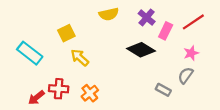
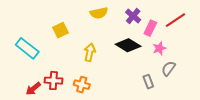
pink star: (191, 53) -> (159, 48), moved
yellow arrow: (80, 58) -> (90, 52), moved, turned 60
gray rectangle: (163, 90) -> (148, 82), turned 40
orange cross: (90, 93) -> (82, 85), turned -35

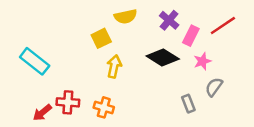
yellow square: (61, 30) -> (101, 38), moved

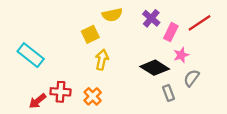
black diamond: (163, 57) -> (155, 68), moved
orange cross: (104, 107) -> (93, 96), turned 30

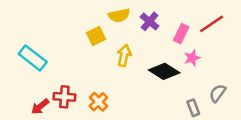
purple cross: (151, 18) -> (150, 21), moved
yellow arrow: (102, 60) -> (124, 55), moved
gray semicircle: (191, 78) -> (218, 93), moved
gray rectangle: (168, 93) -> (193, 108), moved

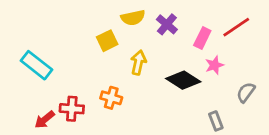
gray semicircle: (218, 93) -> (246, 92), moved
orange cross: (98, 102) -> (111, 98), moved, turned -30

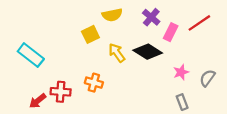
purple cross: (167, 24) -> (151, 17), moved
yellow arrow: (138, 62) -> (117, 53), turned -48
pink star: (214, 65) -> (181, 72), moved
black diamond: (183, 80) -> (148, 52), moved

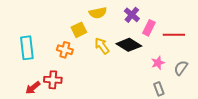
red line: (199, 23) -> (174, 35), moved, turned 35
cyan rectangle: (31, 55) -> (27, 48), turned 45
orange cross: (94, 83) -> (65, 50), moved

